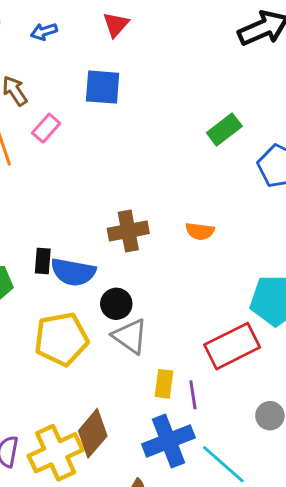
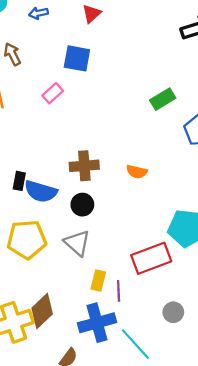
pink rectangle: (46, 128) -> (53, 93), moved
black circle: (116, 304) -> (82, 205), moved

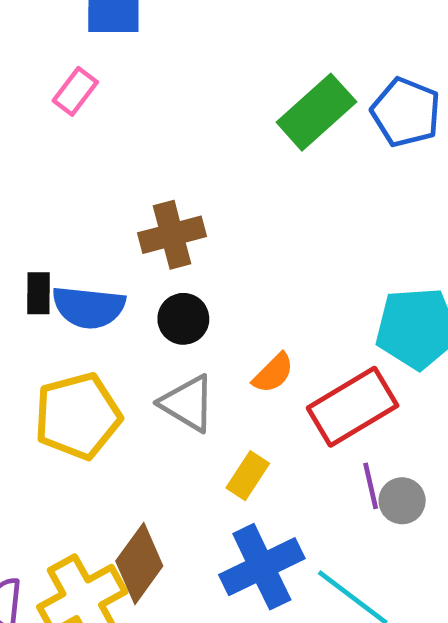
green rectangle: (163, 99) -> (316, 112), moved, size x1.4
orange semicircle: (137, 172) -> (273, 373), moved, turned -48
yellow rectangle: (98, 281) -> (248, 476), turned 30
purple line: (119, 291) -> (371, 486), moved
gray circle: (173, 312) -> (402, 501), moved

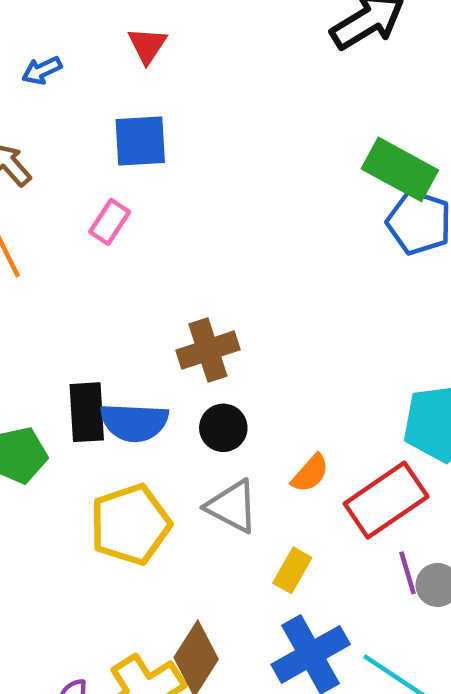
green rectangle: (316, 112) -> (400, 169), moved, turned 74
black rectangle: (38, 293) -> (87, 412), size x1.5

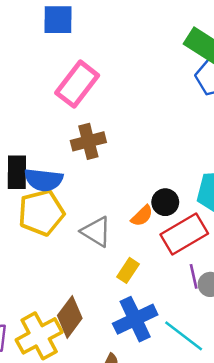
pink rectangle: (110, 222) -> (77, 84), moved, size x1.8
black circle: (223, 428) -> (165, 202), moved
yellow pentagon: (130, 524) -> (41, 213), moved

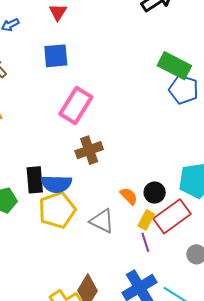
orange semicircle: (142, 216) -> (129, 196), moved, turned -84
yellow rectangle: (128, 270) -> (146, 220), moved
purple line: (194, 276) -> (145, 242), moved

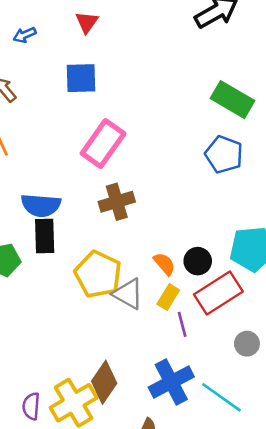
blue pentagon: (184, 90) -> (224, 154), moved
blue semicircle: (56, 184) -> (41, 205), moved
yellow pentagon: (57, 210) -> (98, 274), moved, turned -30
yellow rectangle: (146, 220) -> (168, 297), moved

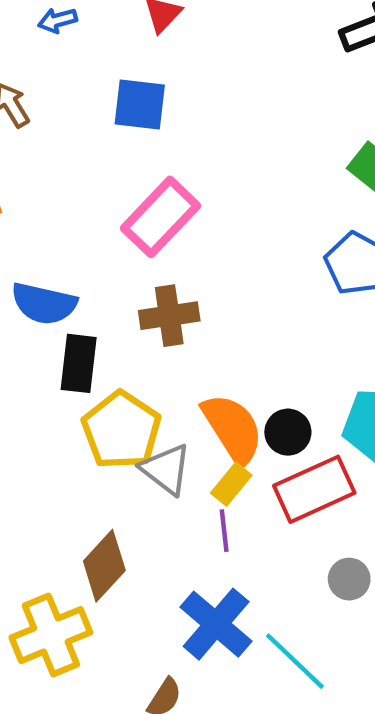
black rectangle: (45, 236) -> (79, 363), moved
orange semicircle: (164, 264) -> (233, 429), size x1.8
purple line: (182, 324) -> (224, 531), moved
brown diamond: (104, 382) -> (104, 566), moved
blue cross: (171, 382) -> (216, 624), turned -30

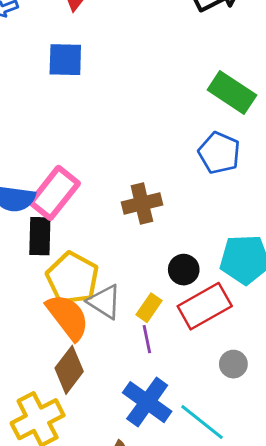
pink rectangle: (160, 217) -> (54, 193), moved
brown cross: (169, 316) -> (142, 203), moved
orange semicircle: (233, 429) -> (68, 317), moved

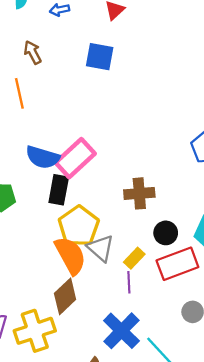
brown cross: (142, 203) -> (139, 193), moved

